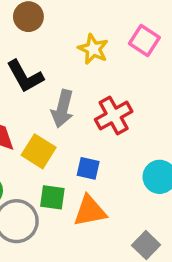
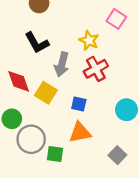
yellow star: (93, 49) -> (89, 40), moved
green square: (52, 197) -> (55, 154), moved

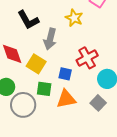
red cross: (96, 69) -> (87, 58), moved
green square: (55, 154) -> (44, 89), moved
gray square: (117, 155) -> (98, 103), moved

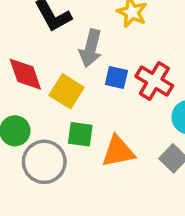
red cross: (87, 58) -> (154, 81), turned -30
blue square: (65, 74) -> (116, 78), moved

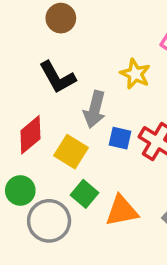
red diamond: (25, 74) -> (30, 135), turned 69
green square: (80, 134) -> (84, 194), turned 32

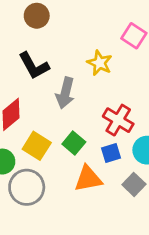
blue square: (120, 138) -> (111, 153), moved, turned -30
yellow square: (71, 152) -> (37, 146), moved
green square: (84, 194) -> (74, 143), moved

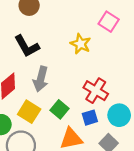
gray arrow: (65, 93) -> (41, 79), moved

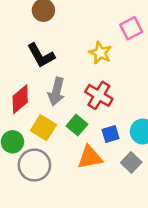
pink square: (109, 22) -> (131, 28), turned 30
red cross: (96, 91) -> (99, 95), moved

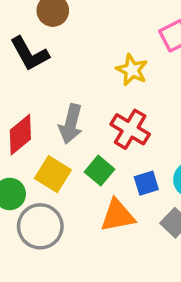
black L-shape: (41, 55) -> (29, 54), moved

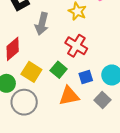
gray arrow: (71, 124) -> (42, 24), moved

